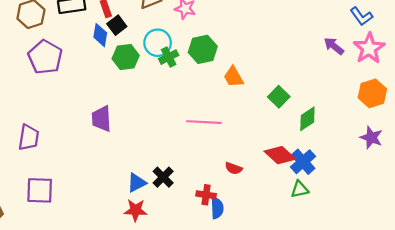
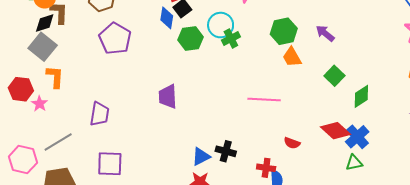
purple arrow: (334, 46) -> (325, 33), moved
green hexagon: (203, 49) -> (284, 31), moved
black cross: (163, 177) -> (226, 151), turned -30

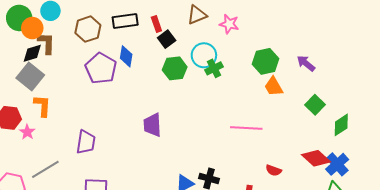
blue diamond: (167, 18) -> (126, 56), moved

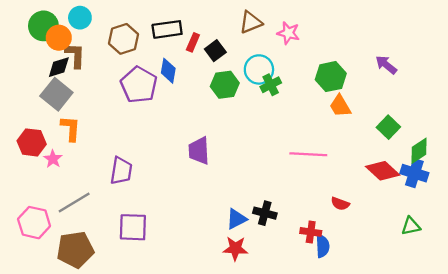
red rectangle: (156, 24) -> (193, 42), moved, turned 42
purple arrow: (306, 63) -> (386, 65), moved
red diamond: (316, 158) -> (383, 171), moved
blue cross: (337, 164) -> (414, 173), moved, turned -30

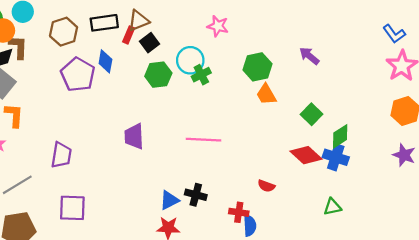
brown triangle: (251, 22) -> (138, 21), moved
pink line: (308, 154) -> (203, 140), moved

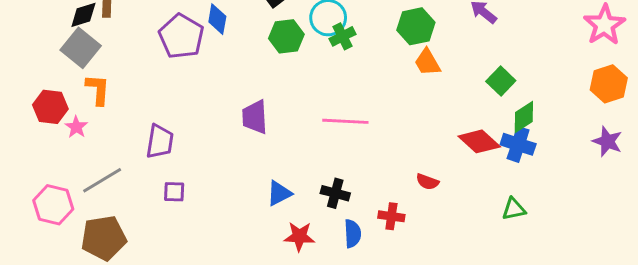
green square: (311, 114) -> (501, 81), moved
blue triangle: (169, 200) -> (279, 193), moved
purple square: (72, 208) -> (174, 192), moved, size x0.6
blue semicircle: (250, 226) -> (353, 234), moved

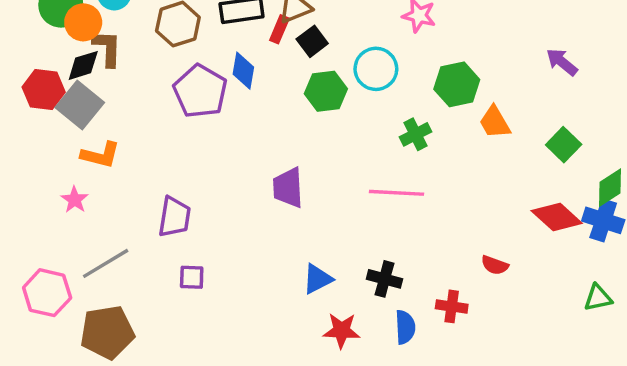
green hexagon: (416, 26) -> (457, 84), moved
green cross: (343, 36) -> (415, 134), moved
green square: (501, 81) -> (564, 145), moved
orange L-shape: (98, 90) -> (100, 155), turned 100
red hexagon: (50, 107) -> (44, 90), moved

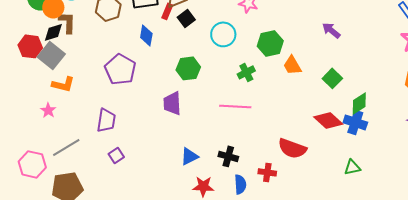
purple pentagon: (200, 91) -> (120, 69), moved
green hexagon: (326, 91) -> (188, 68), moved
red semicircle: (495, 265) -> (292, 148), size x1.8
purple square: (192, 277) -> (116, 155), turned -35

